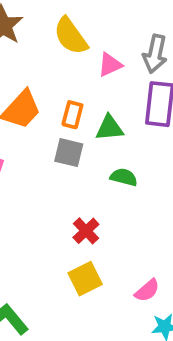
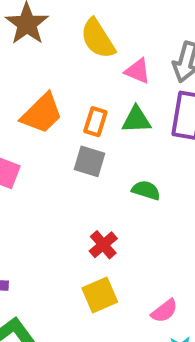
pink triangle: (110, 65) -> (138, 71), turned 44
green triangle: (109, 128) -> (136, 120), moved

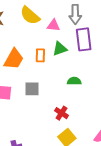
gray square: (89, 161) -> (32, 89), moved

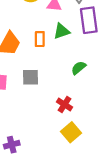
green semicircle: (74, 81) -> (79, 68), turned -40

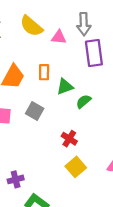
green triangle: (62, 31) -> (65, 87), moved
gray square: (30, 77) -> (35, 111), turned 30

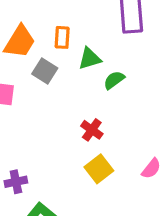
gray square: (35, 111) -> (45, 71), moved

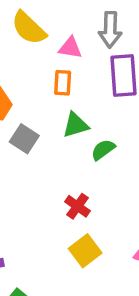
orange rectangle: (62, 37) -> (63, 83), moved

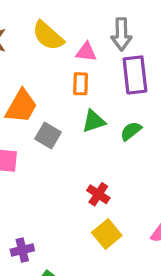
green semicircle: (103, 150) -> (131, 131), moved

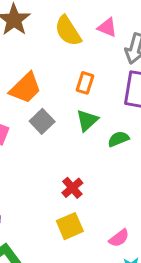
pink triangle: (86, 52) -> (107, 27), moved
green triangle: (94, 121) -> (87, 120), turned -40

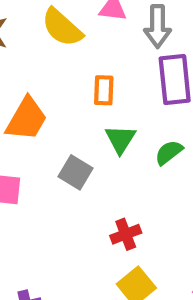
gray square: (42, 121) -> (76, 172), moved
red cross: (72, 188) -> (126, 234), turned 35

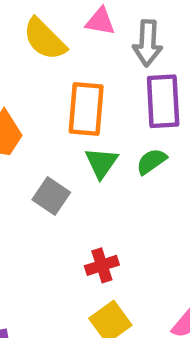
orange rectangle: (104, 90) -> (86, 109), size x1.6
green semicircle: (169, 152) -> (151, 161), moved

